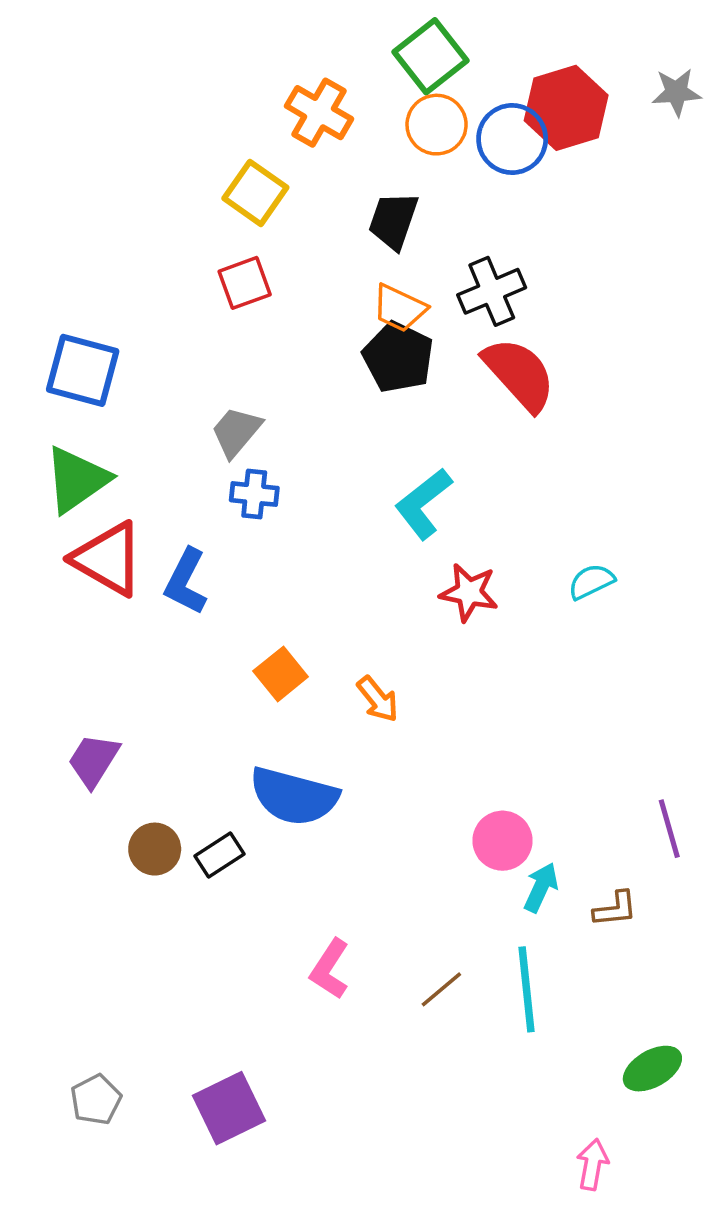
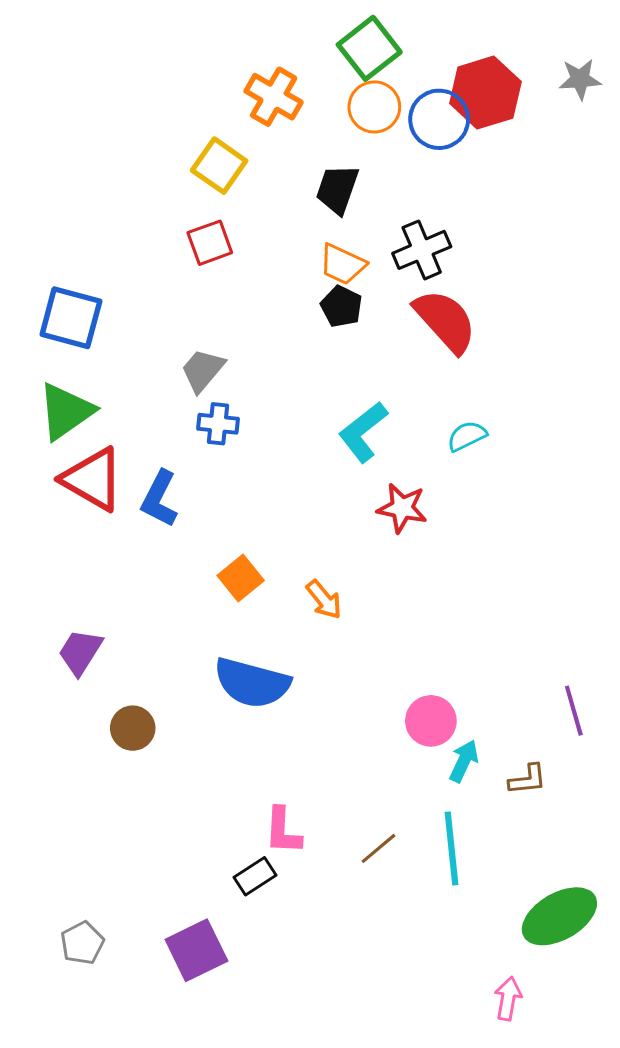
black pentagon: (398, 357) -> (341, 306), size x0.7
cyan semicircle: (591, 582) -> (467, 436), moved
black rectangle: (219, 855) -> (255, 876), moved
pink L-shape: (330, 969) -> (283, 831), turned -30
green ellipse: (652, 1069) -> (559, 916), size x1.5

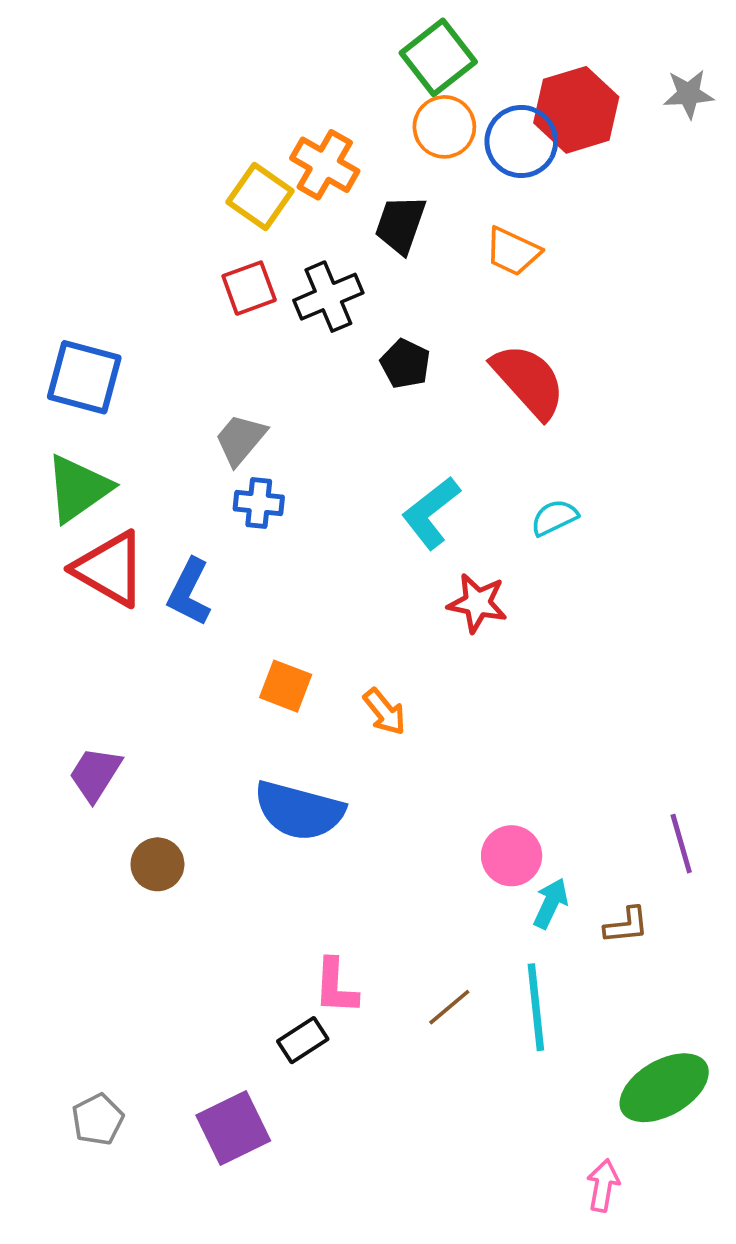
orange cross: (274, 97) -> (325, 165), moved
black cross: (422, 250) -> (328, 297), moved
orange trapezoid: (342, 264) -> (513, 251), moved
orange square: (241, 578) -> (286, 686), turned -30

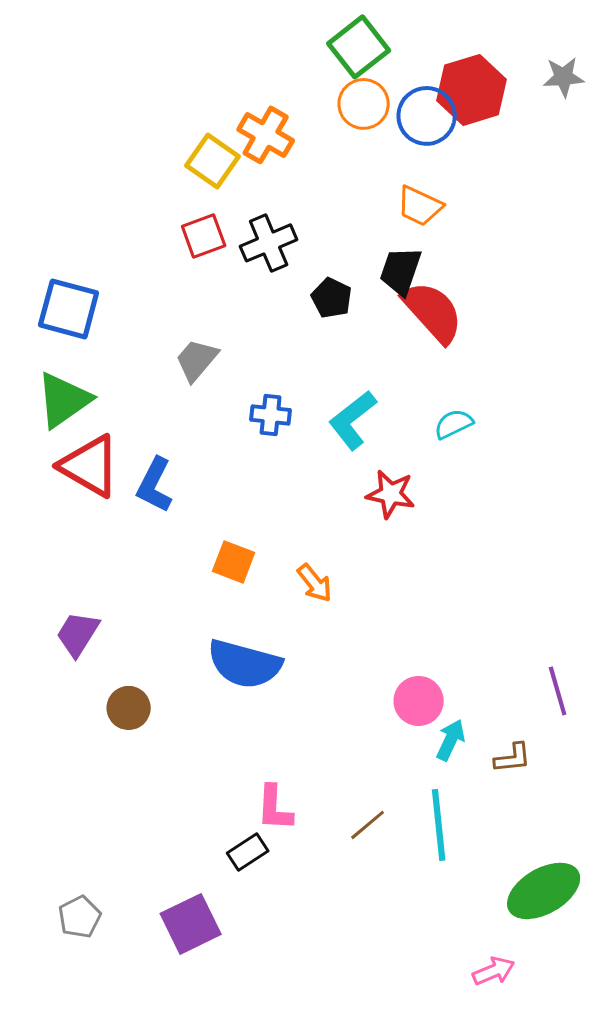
black trapezoid: (400, 225) -> (401, 271), moved
blue cross: (259, 503) -> (271, 415), moved
pink arrow: (603, 1185) -> (494, 971), turned 57

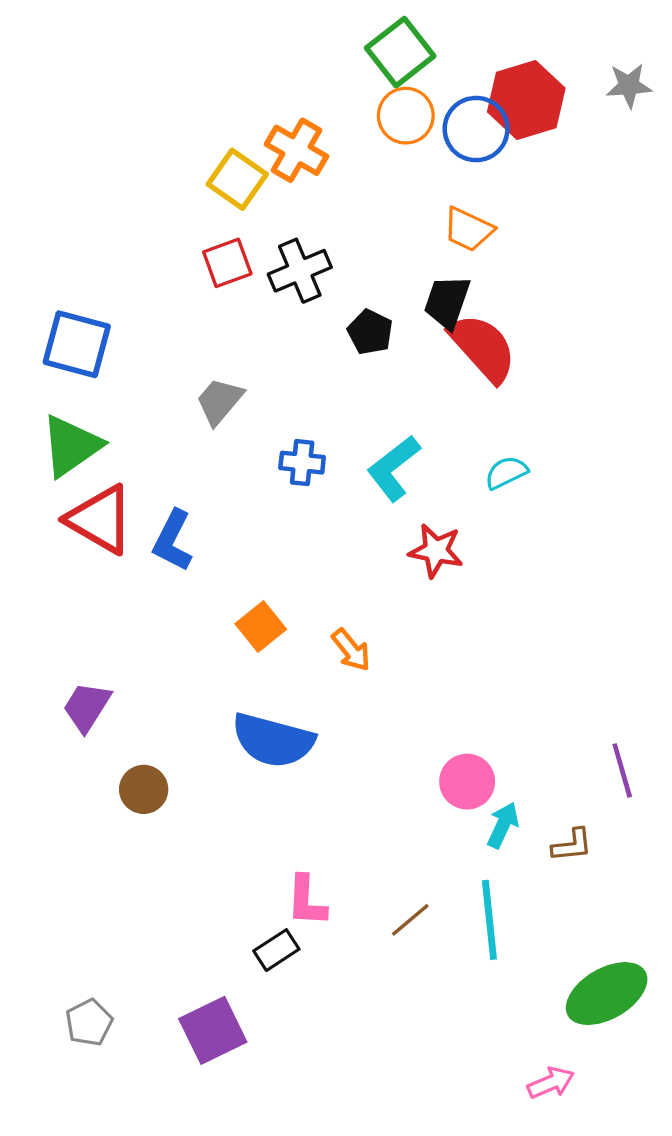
orange square: (234, 562) -> (261, 627), turned 30

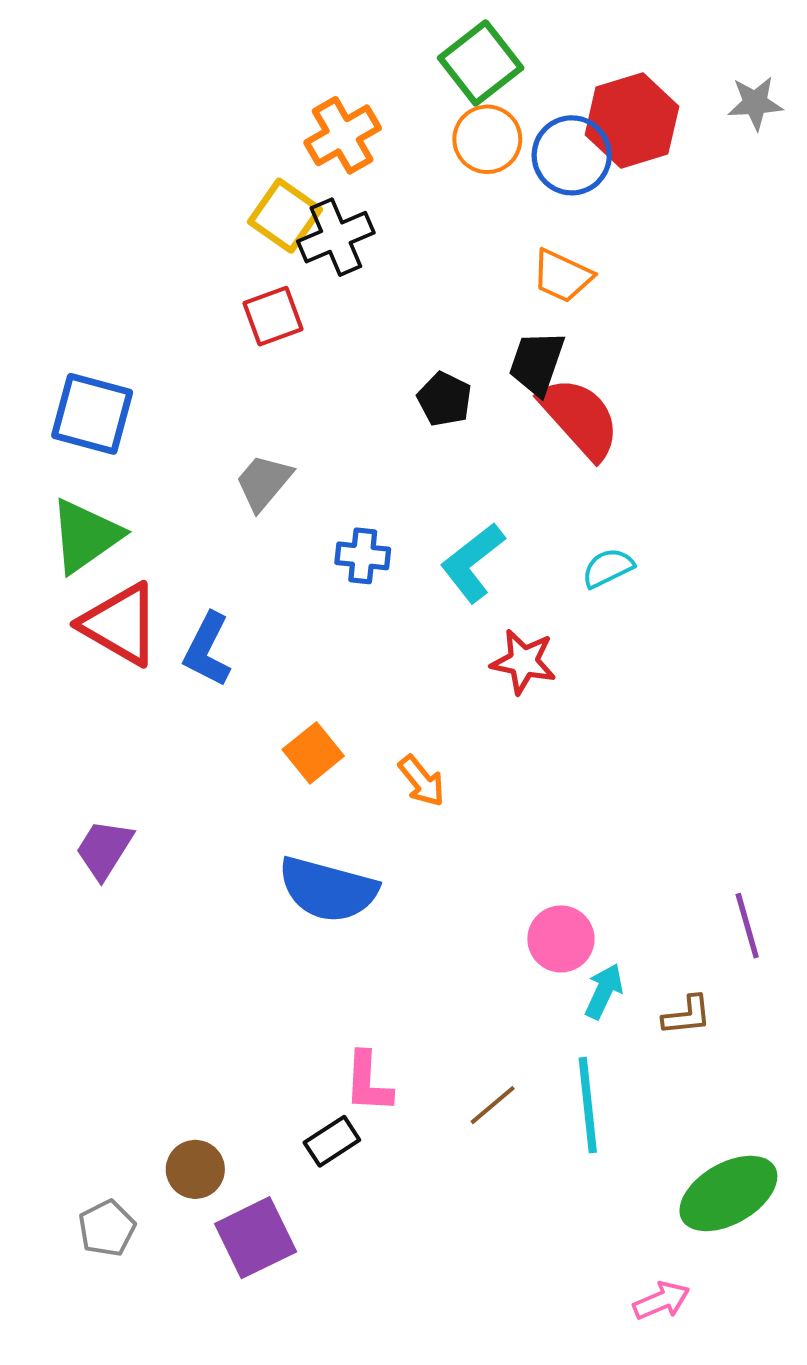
orange cross: (296, 150) -> (343, 135), moved, turned 30
black cross: (300, 271) -> (336, 237), moved
brown circle: (144, 789) -> (195, 1169), moved

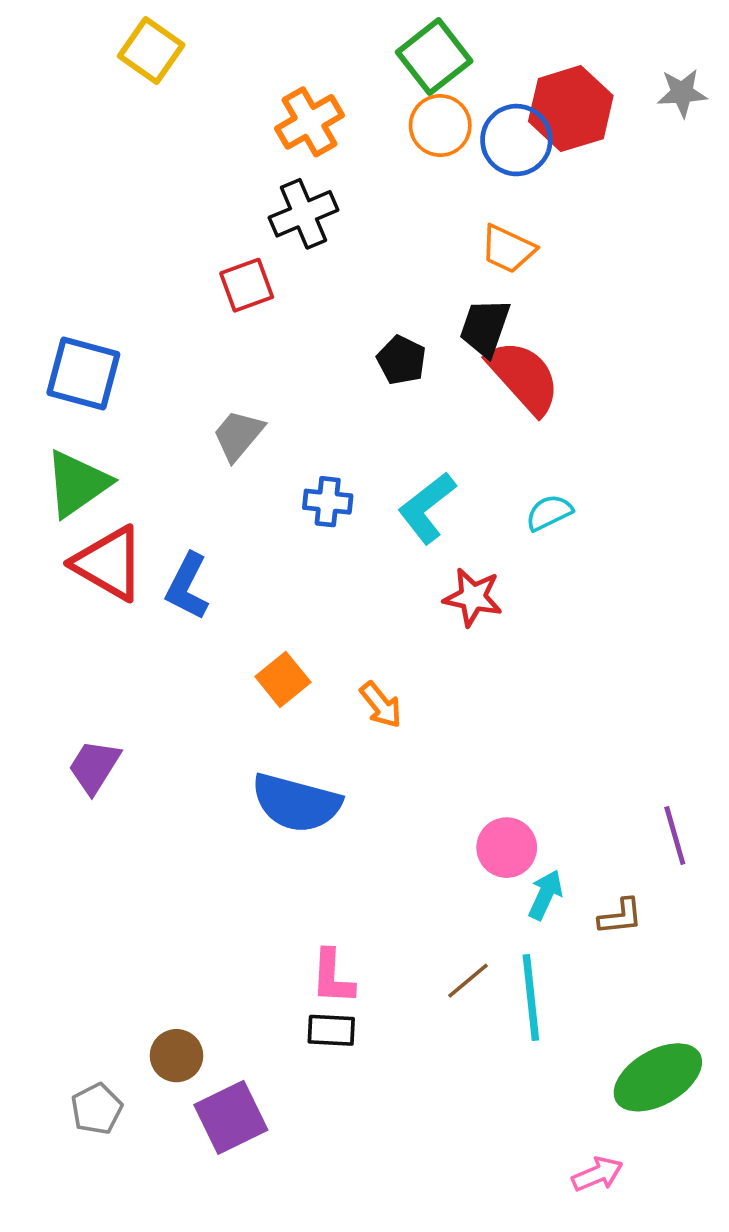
yellow square: (285, 216) -> (151, 51), moved
brown line: (493, 1105) -> (468, 981), moved
black rectangle: (332, 1141) -> (331, 1030), moved, turned 36

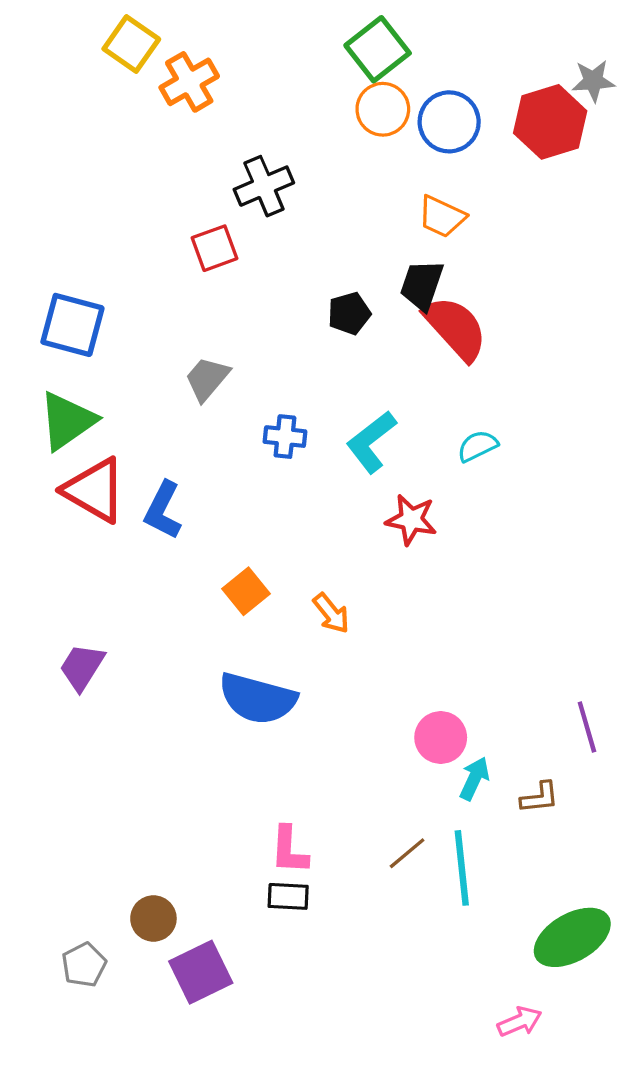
red hexagon: (571, 109) -> (550, 122), moved
orange cross: (310, 122) -> (189, 82), moved
black pentagon: (401, 360) -> (349, 313), turned 30

